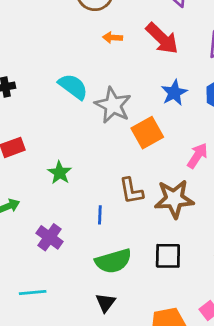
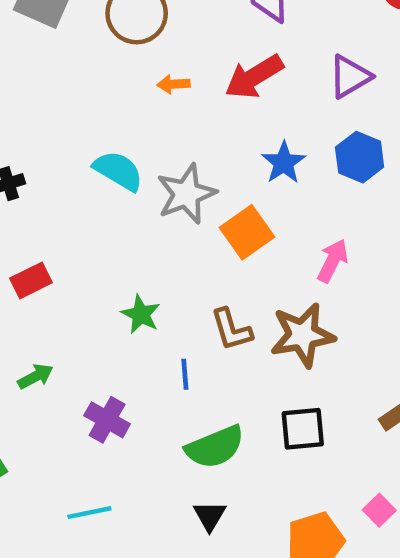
red arrow: (162, 38) -> (254, 77), turned 111
gray star: (113, 105) -> (186, 194), turned 30
green star: (60, 173) -> (141, 314), moved

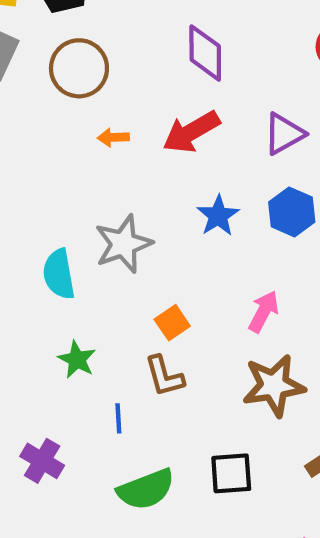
cyan semicircle: (118, 171) -> (59, 274), moved, turned -132
orange square: (247, 232) -> (172, 323), moved, size x0.7
brown star: (302, 335) -> (274, 386), moved

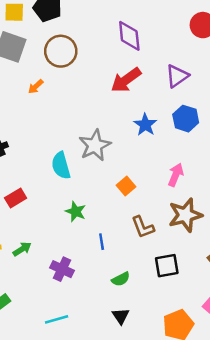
orange arrow: (113, 137) -> (36, 87), moved, turned -35
brown L-shape: (164, 376) -> (143, 227), moved
green semicircle: (146, 489) -> (121, 279), size x0.6

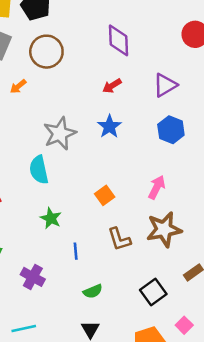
red arrow: (126, 80) -> (112, 86), size x0.6
blue star: (145, 125) -> (109, 126), moved
gray star: (95, 145) -> (60, 133), moved
black square: (167, 266) -> (153, 292), moved, turned -30

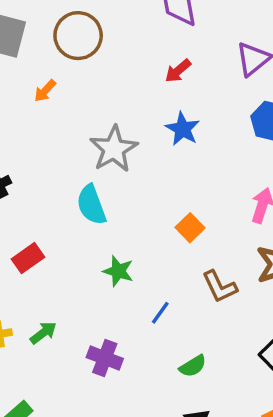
blue line: (76, 251) -> (160, 313), turned 49

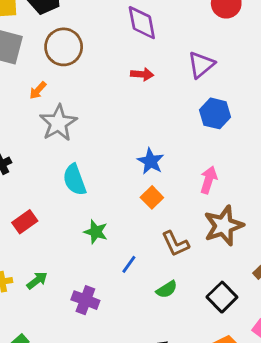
red arrow: (178, 71) -> (142, 74), turned -135
blue star: (183, 129) -> (151, 161), moved
gray star: (114, 149) -> (58, 123), moved
green semicircle: (193, 366) -> (167, 289), moved

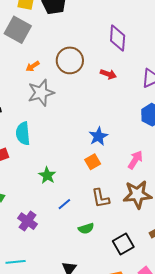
brown circle: (64, 47) -> (70, 60), moved
cyan semicircle: (75, 180) -> (23, 134), moved

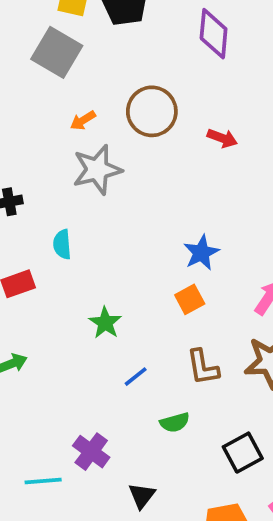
purple diamond: (118, 38) -> (214, 34), moved
cyan semicircle: (23, 134) -> (62, 244), size x0.7
purple cross: (28, 221) -> (91, 452), moved

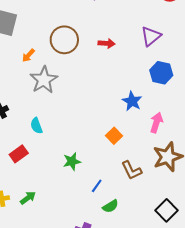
blue star: (201, 253) -> (132, 101), moved
green star: (105, 323) -> (72, 161), turned -30
green semicircle: (175, 422) -> (110, 206), moved

